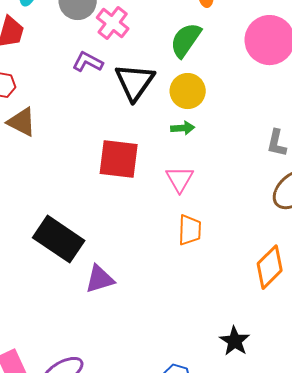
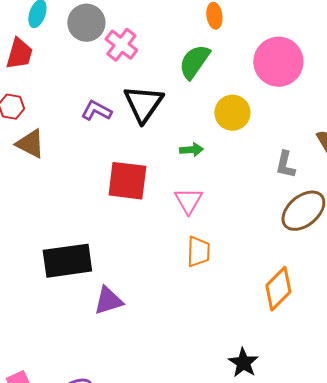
purple L-shape: (88, 62) -> (96, 111), moved
yellow circle: (188, 91) -> (232, 113), moved
black rectangle: (59, 239) -> (67, 261), turned -42

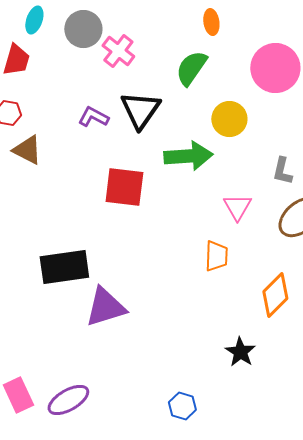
green arrow: (191, 150) -> (188, 156), size x2.0
pink triangle: (188, 201) -> (237, 207), moved
orange trapezoid: (198, 252) -> (216, 256), moved
purple triangle: (108, 301) -> (105, 307), size x1.4
black star: (243, 363) -> (240, 352), moved

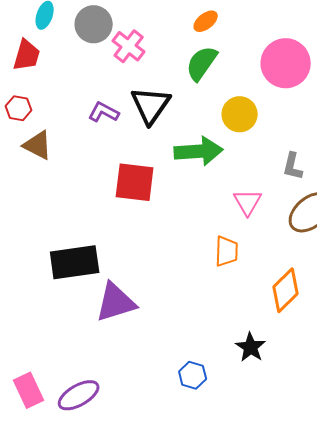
orange ellipse: (211, 22) -> (206, 21), moved, turned 60
blue hexagon: (182, 406) -> (193, 375), moved

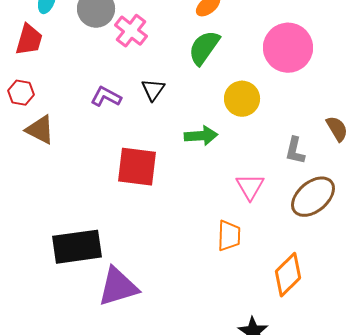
black triangle: (151, 105) -> (153, 90), size x0.6
green arrow: (199, 151) -> (201, 136), size x0.7

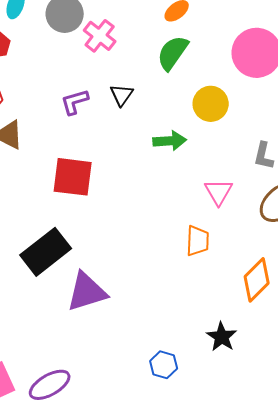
purple L-shape: (106, 97) -> (75, 102), turned -44
red square: (137, 167) -> (73, 177), moved
black rectangle: (77, 247) -> (46, 252), turned -30

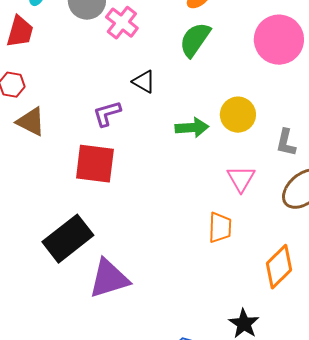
black triangle: (122, 95) -> (144, 82), turned -35
purple L-shape: (75, 102) -> (107, 114), moved
yellow circle: (211, 104) -> (238, 115), moved

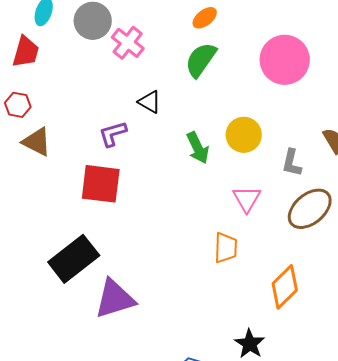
green arrow: (192, 128) -> (198, 148), turned 68

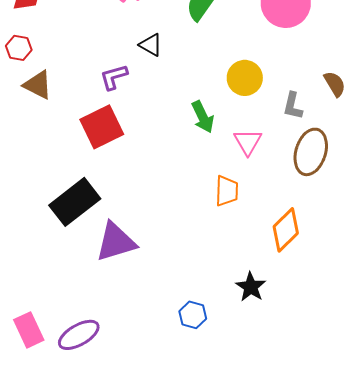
green arrow: (198, 148) -> (203, 117), moved
red square: (101, 184) -> (102, 127), turned -33
brown ellipse: (310, 209) -> (311, 152), turned -33

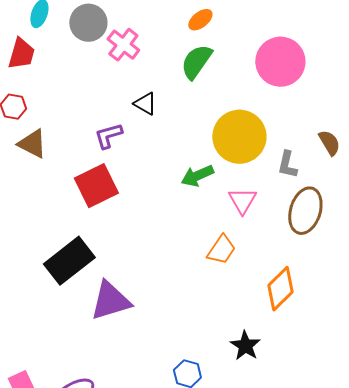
yellow circle: (245, 78) -> (239, 137), size x1.5
green arrow: (203, 117) -> (197, 176), turned 92
orange trapezoid: (227, 191) -> (221, 250), turned 32

